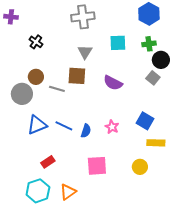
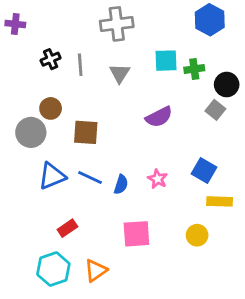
black cross: (36, 42) -> (51, 59), turned 32
green cross: (149, 44) -> (194, 69), moved
brown square: (77, 76) -> (86, 132), moved
purple semicircle: (113, 83) -> (159, 117), turned -54
gray line: (57, 89) -> (80, 65), moved, turned 70

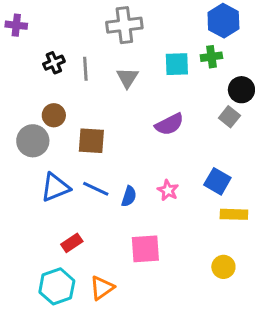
green cross: (194, 69) -> (211, 57), moved
yellow circle: (197, 235) -> (223, 267), moved

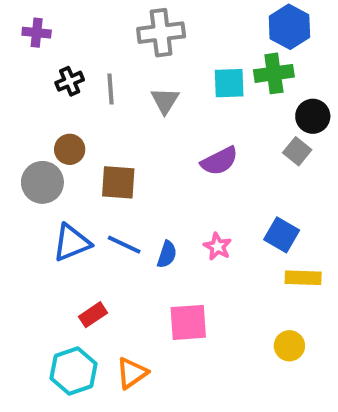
purple cross: (16, 25) -> (37, 33), moved
green cross: (211, 57) -> (274, 73), size x1.4

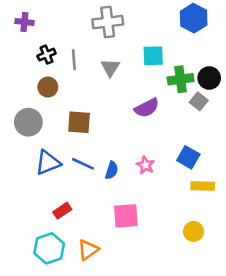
green cross: (274, 73) -> (181, 79), moved
brown circle: (70, 149) -> (48, 87), moved

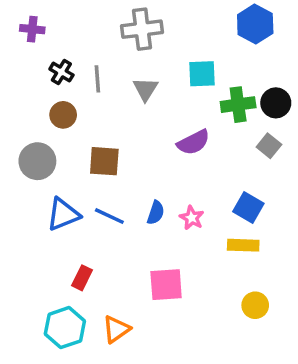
black cross: (47, 55) -> (61, 72), turned -36
gray square: (199, 101) -> (269, 146), moved
blue semicircle: (112, 170) -> (156, 213), moved
yellow rectangle: (203, 186) -> (243, 245), moved
red rectangle: (62, 211) -> (82, 278), turned -30

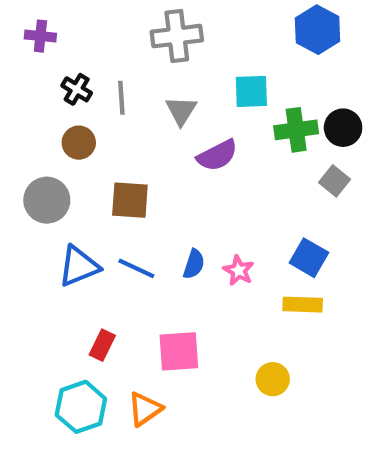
purple semicircle: (193, 142) -> (217, 155), moved
pink square: (166, 285) -> (179, 351), moved
yellow circle: (255, 305) -> (273, 379), moved

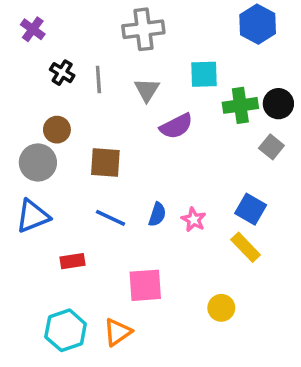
purple cross: (40, 36) -> (33, 29), turned 30
brown circle: (79, 143) -> (57, 130), moved
blue triangle: (79, 266) -> (33, 216), moved
yellow rectangle: (303, 305) -> (246, 247), turned 44
red rectangle: (102, 345) -> (73, 261), moved, turned 55

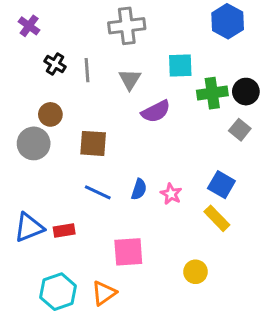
blue triangle: (33, 216) -> (29, 227), moved

